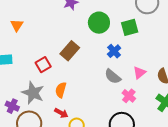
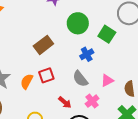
green square: (130, 27) -> (107, 34), turned 36
red square: (43, 65) -> (46, 75), moved
red arrow: (61, 113) -> (65, 102), moved

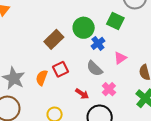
green circle: (78, 23) -> (84, 28), moved
pink triangle: (107, 80) -> (120, 58), moved

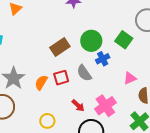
pink triangle: (120, 58) -> (130, 78), moved
gray semicircle: (94, 68) -> (84, 73), moved
pink cross: (109, 89) -> (105, 106), size x1.5

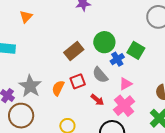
green square: (124, 40) -> (136, 50), moved
pink triangle: (130, 78) -> (126, 84), moved
red arrow: (78, 106) -> (97, 100), moved

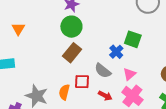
green circle: (104, 42) -> (71, 27), moved
red square: (78, 81) -> (82, 82), turned 35

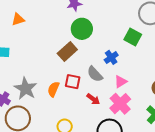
green circle: (71, 27) -> (82, 29), moved
orange triangle: (18, 29) -> (18, 19), turned 32
green square: (133, 39) -> (133, 37), moved

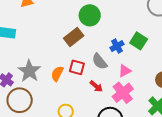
green square: (133, 37) -> (139, 41), moved

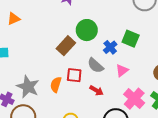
green circle: (90, 15) -> (87, 30), moved
pink cross: (123, 93) -> (134, 99), moved

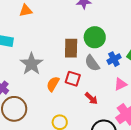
brown rectangle: (66, 46) -> (71, 48), turned -54
gray semicircle: (95, 65) -> (92, 63), moved
gray star: (28, 87) -> (31, 64), moved

